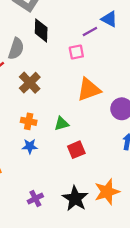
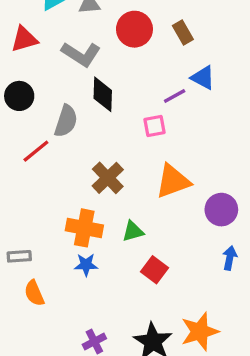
brown cross: (30, 83) -> (108, 178), moved
orange cross: (29, 121) -> (84, 228), size x1.5
red square: (76, 150) -> (155, 270), turned -30

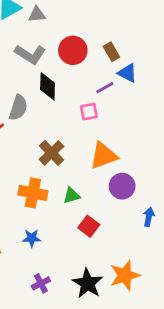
red circle: (134, 29) -> (73, 50), moved
brown rectangle: (183, 32) -> (111, 52), moved
purple circle: (221, 210) -> (122, 186), moved
blue star: (86, 265) -> (32, 238), moved

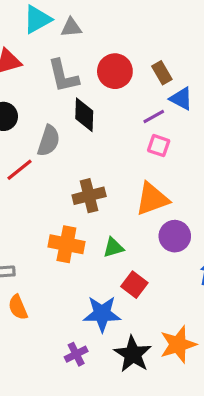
gray L-shape: (30, 54) -> (63, 76), turned 44
pink square: (89, 112) -> (159, 146), moved, turned 30
brown cross: (52, 153) -> (89, 196), turned 30
blue star: (32, 238) -> (102, 314), moved, size x1.6

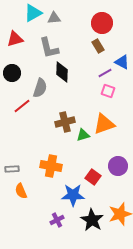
red circle: (115, 71) -> (102, 23), moved
brown rectangle: (162, 73) -> (98, 46), moved
purple circle: (175, 236) -> (118, 166), moved
orange cross: (66, 244) -> (51, 166), moved
green triangle: (113, 247) -> (83, 135), moved

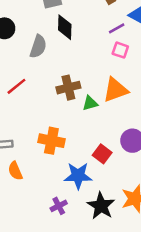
red line: (22, 106) -> (16, 86), moved

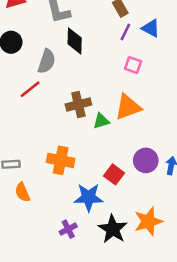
purple line: (117, 28) -> (125, 32), moved, turned -35
red line: (16, 86) -> (30, 89), moved

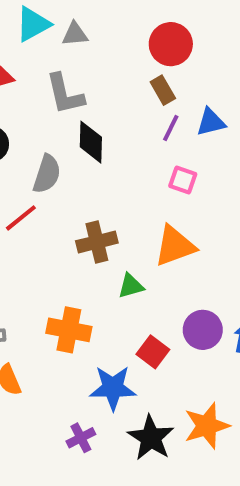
blue triangle: (151, 28) -> (211, 122), turned -42
green triangle: (101, 121) -> (131, 286), moved

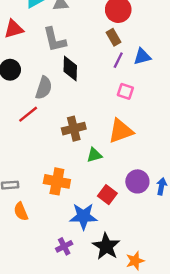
orange star: (207, 426) -> (135, 261), moved, size x0.7

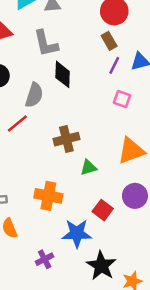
orange triangle: (121, 131) -> (131, 151), moved
purple cross: (64, 246) -> (45, 259), moved

